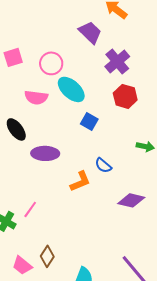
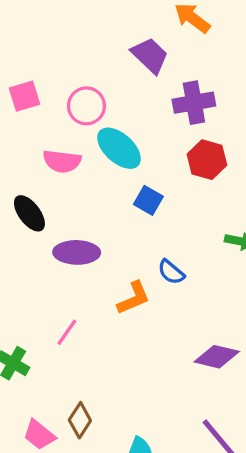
purple cross: (117, 61) -> (194, 103), turned 30
purple diamond: (131, 200) -> (217, 357), moved
pink line: (30, 209) -> (67, 332), moved

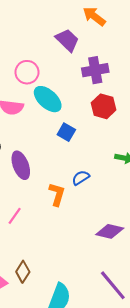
purple ellipse: (77, 252) -> (21, 165), turned 68
blue semicircle: (171, 272) -> (81, 178), turned 108
orange L-shape: (134, 298) -> (57, 194), turned -50

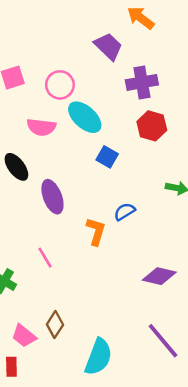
pink line: (15, 216) -> (45, 258), turned -66

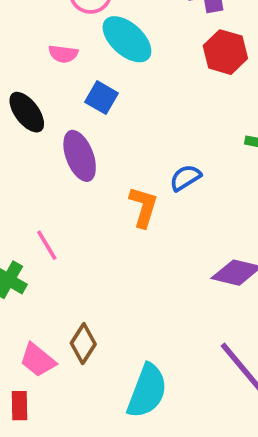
pink semicircle: (41, 127) -> (63, 54), size x0.7
blue square: (107, 157) -> (101, 98), moved
pink line: (45, 258) -> (47, 245), moved

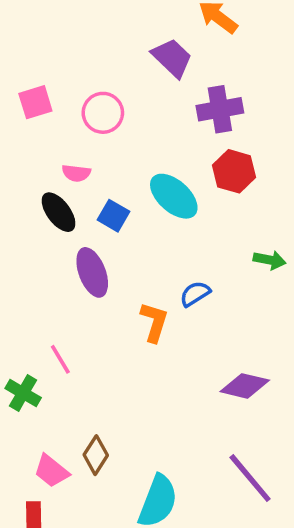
cyan ellipse: (127, 39) -> (174, 196), moved
black ellipse: (27, 112) -> (59, 212), moved

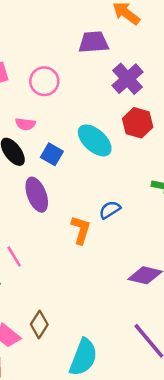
purple trapezoid: (172, 58) -> (93, 42), turned -48
purple cross: (220, 109) -> (127, 79), turned -32

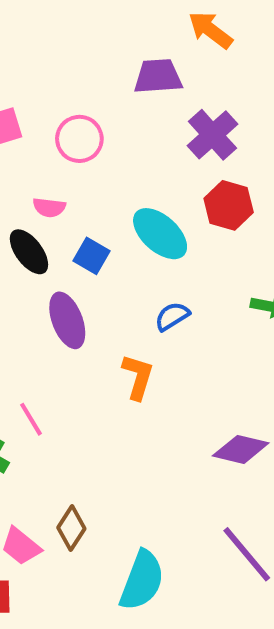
blue semicircle: (110, 210) -> (172, 316), moved

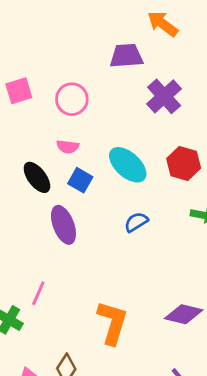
red hexagon: (229, 205) -> (184, 163), moved
pink semicircle: (49, 207) -> (68, 147), moved
orange L-shape: (138, 377) -> (112, 323), moved, size x1.4
pink line: (31, 419) -> (38, 293), turned 55

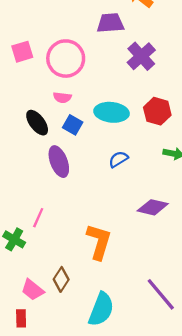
pink circle: (72, 99) -> (66, 59), size x1.4
cyan ellipse: (128, 165) -> (112, 112), turned -36
purple diamond: (184, 314) -> (153, 207), moved

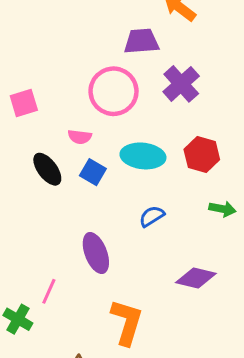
pink square: (22, 52) -> (24, 103), moved
pink circle: (66, 59) -> (114, 91), moved
purple ellipse: (59, 162) -> (96, 253), moved

